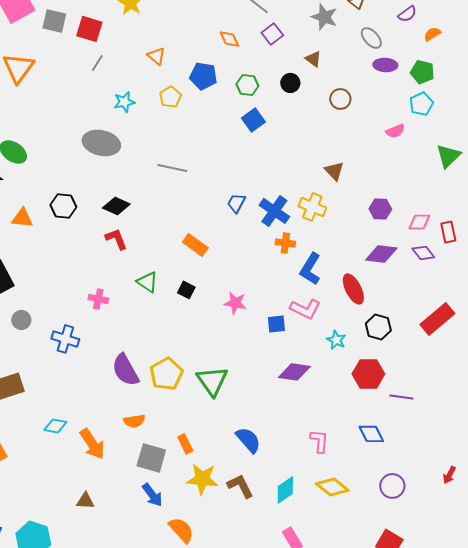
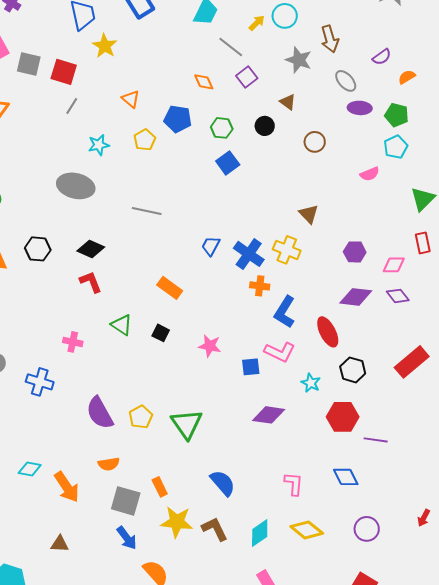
red rectangle: (448, 232) -> (423, 243), moved
yellow pentagon: (166, 374) -> (141, 417), size x0.7

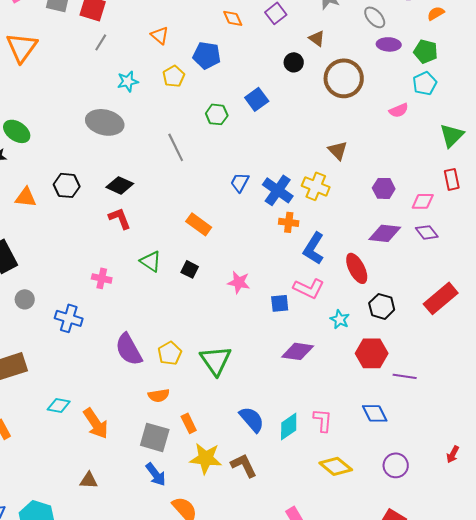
green hexagon: (222, 128) -> (217, 114), moved
brown circle: (315, 142) -> (344, 78), size x1.8
gray line: (147, 211) -> (176, 147), turned 52
orange semicircle: (109, 464) -> (159, 395), moved
cyan diamond: (260, 533) -> (289, 426), moved

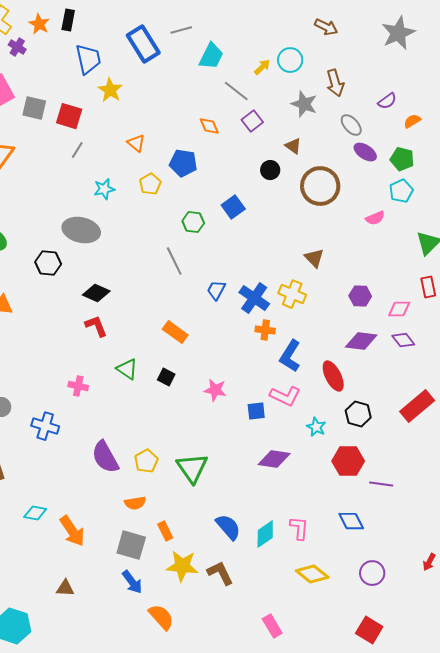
purple ellipse: (389, 44) -> (365, 152), turned 30
gray line: (176, 147) -> (174, 261), moved
black hexagon: (67, 185) -> (48, 263), moved

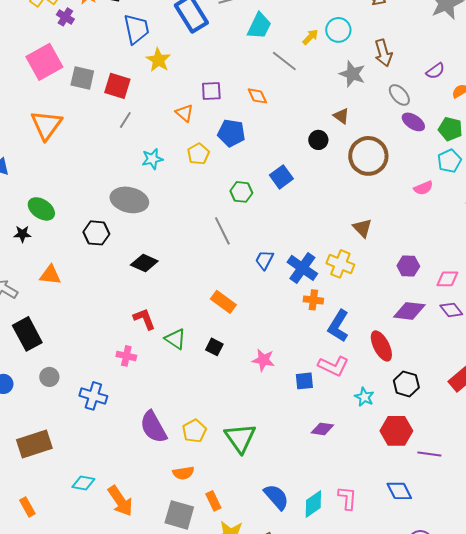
purple square: (252, 121) -> (211, 91), moved, turned 35
red L-shape: (96, 326) -> (144, 319), moved
purple diamond: (274, 459) -> (322, 429), size x0.7

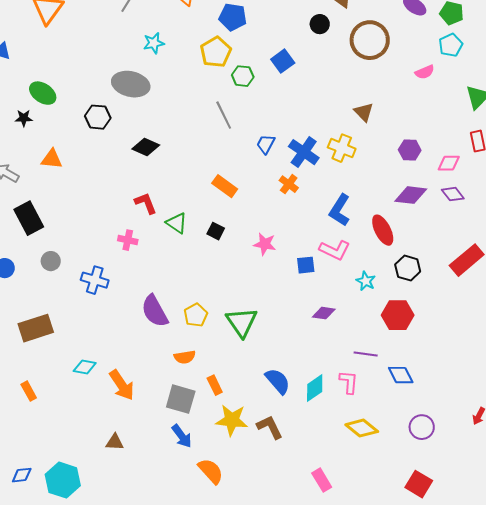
yellow pentagon: (198, 154) -> (216, 52), moved, size x1.4
orange cross: (313, 300) -> (289, 184), moved, turned 30
purple line: (429, 454) -> (366, 354), moved

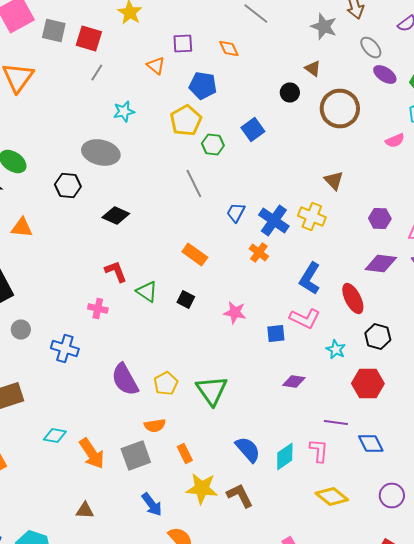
gray square: (181, 399) -> (136, 456), moved, turned -36

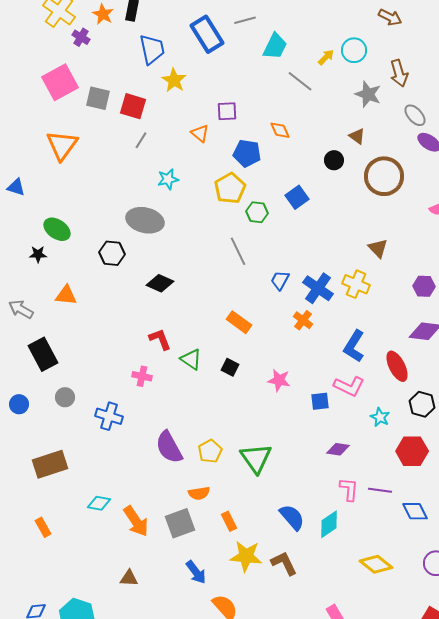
orange diamond: (229, 48) -> (280, 130), moved
pink L-shape: (319, 450) -> (349, 489), moved

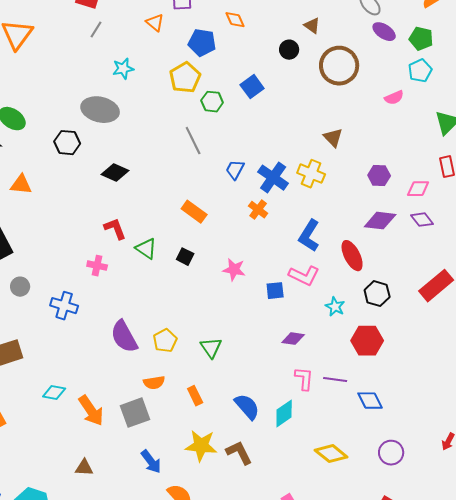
green triangle: (256, 458) -> (211, 348), size x0.7
orange rectangle: (229, 521) -> (195, 396), moved

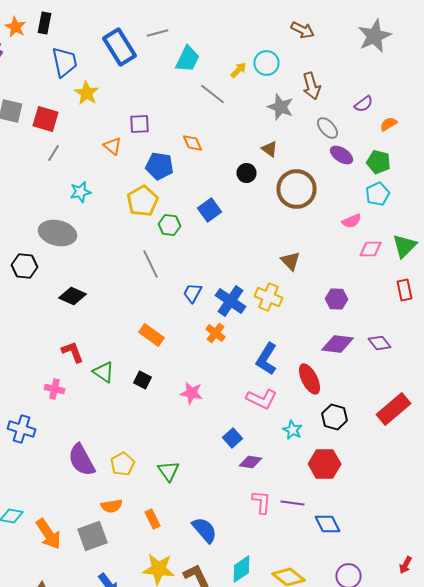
pink diamond: (418, 189) -> (370, 249), moved
blue square: (275, 291) -> (232, 438), moved, turned -36
cyan diamond: (284, 414) -> (242, 569), moved

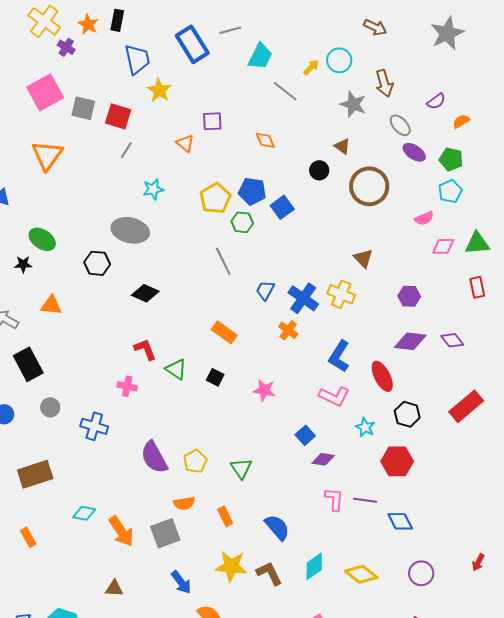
blue pentagon: (160, 166) -> (252, 191), moved
green triangle: (404, 246) -> (477, 243), turned 40

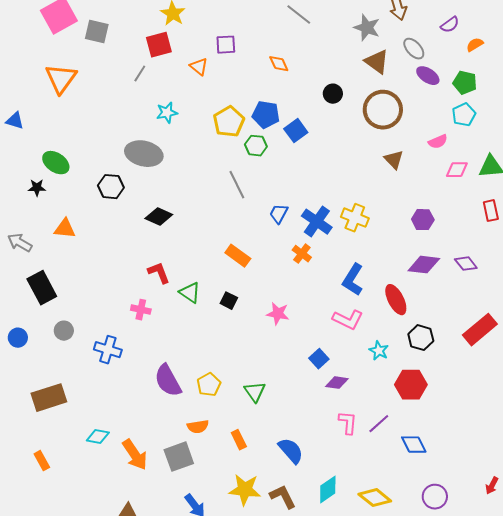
red square: (118, 116) -> (159, 45), moved, turned -32
brown triangle: (342, 146) -> (377, 62), moved, size x1.5
brown triangle: (363, 258) -> (394, 160), moved
purple line: (365, 500) -> (379, 424), turned -50

